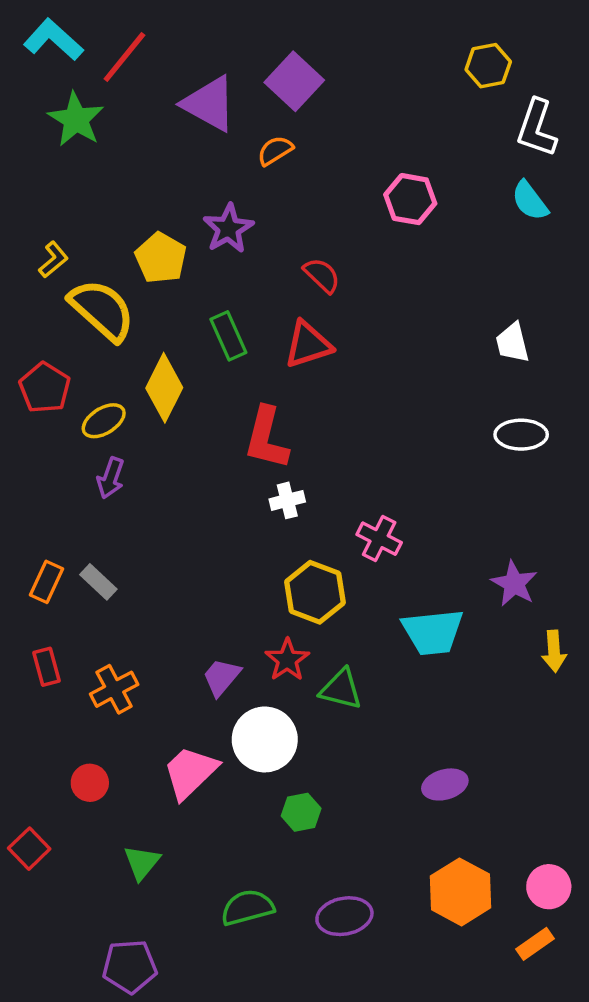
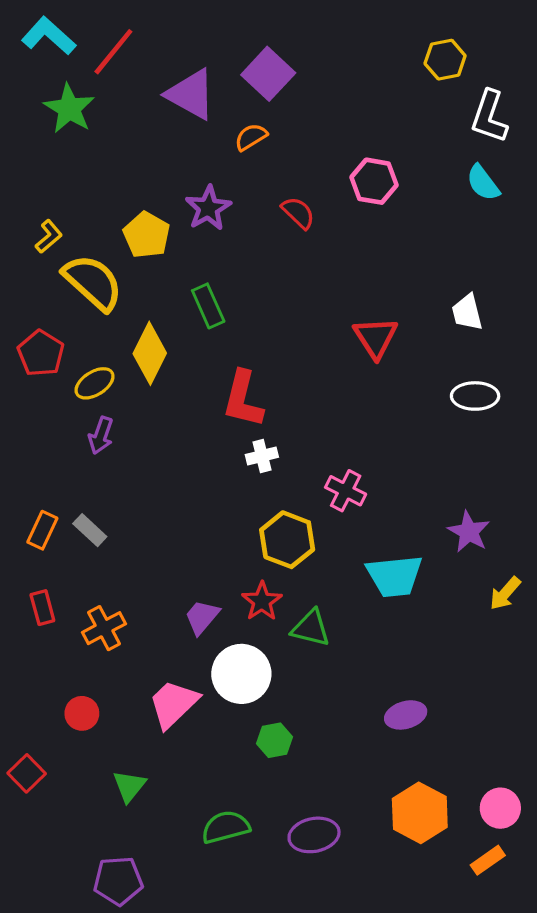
red semicircle: (322, 275) -> (298, 213), moved
red triangle: (308, 345) -> (376, 338), moved, turned -45
yellow arrow: (554, 651) -> (505, 593), turned 45

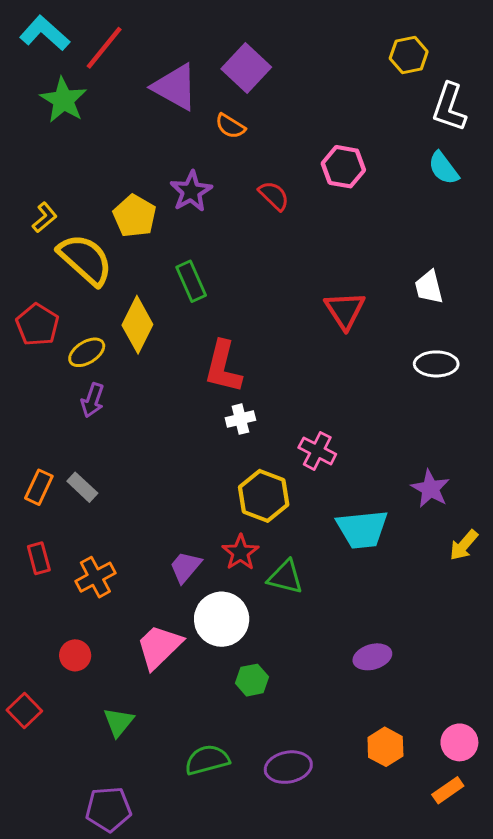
orange semicircle: (251, 137) -> (230, 126), turned -116
orange hexagon: (420, 813) -> (385, 747), size x0.7

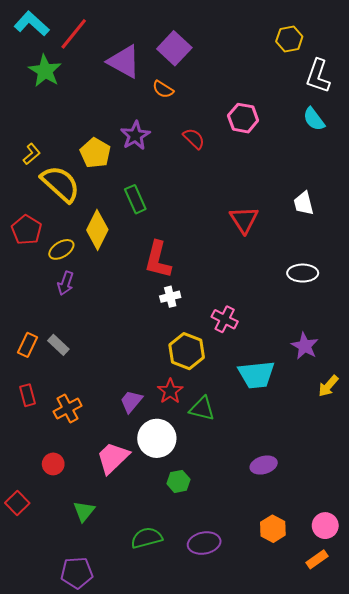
white ellipse: (436, 364) -> (303, 273), moved

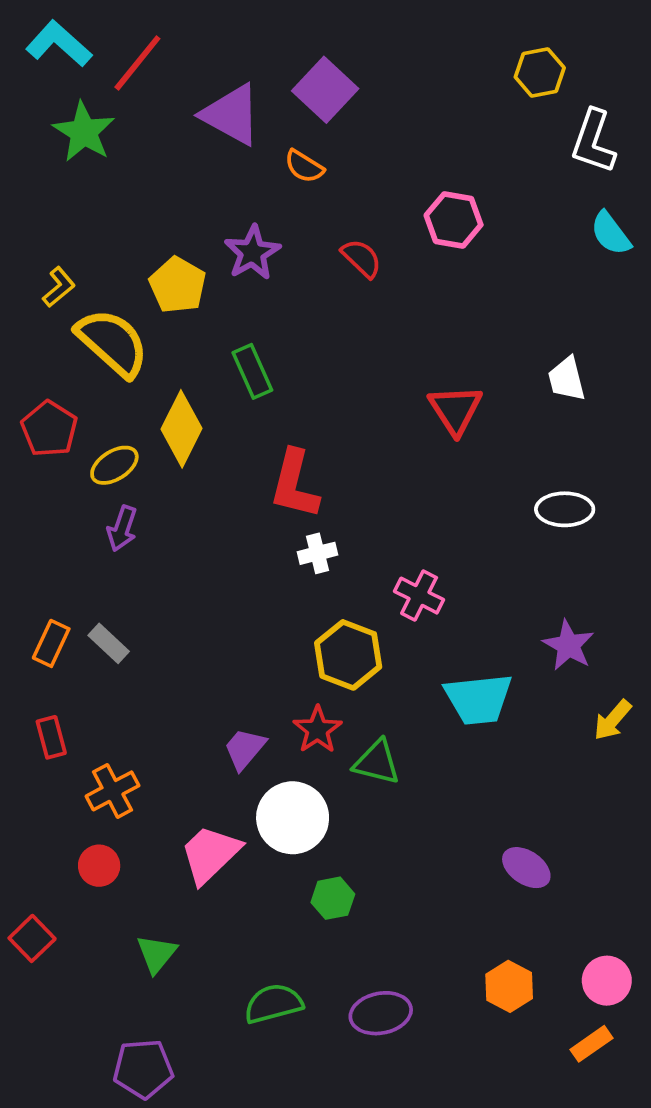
cyan semicircle: (314, 119) -> (611, 233), moved
orange cross: (68, 409) -> (112, 791), moved
purple ellipse: (264, 465) -> (526, 868), moved, turned 50

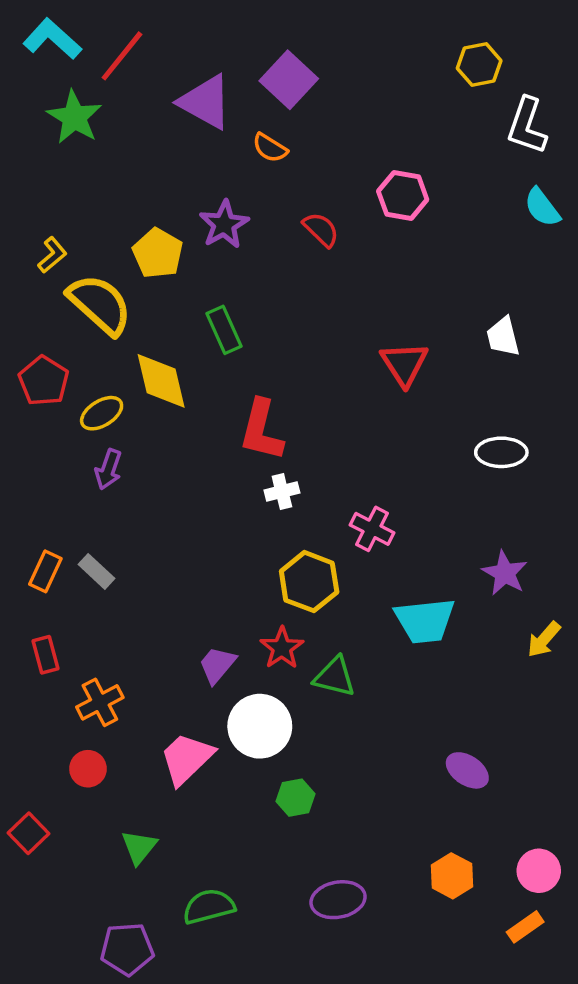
yellow diamond: (181, 429) -> (161, 381), turned -40
green semicircle: (273, 1004) -> (209, 906), moved

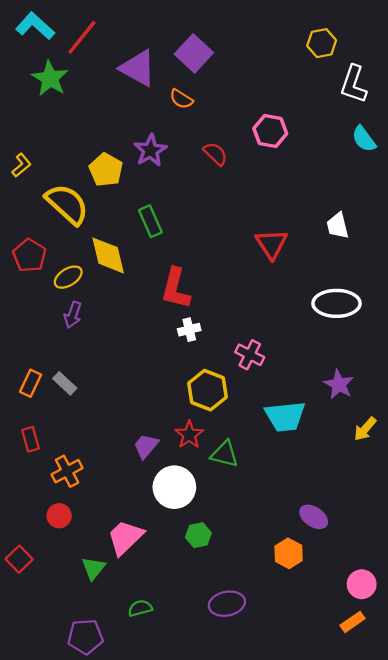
yellow L-shape: (52, 255) -> (21, 165), moved
white ellipse: (501, 452) -> (337, 303), size x1.4
pink trapezoid: (187, 758) -> (125, 537), moved
orange hexagon: (452, 876) -> (289, 553), moved
green semicircle: (209, 906) -> (140, 608), size x0.7

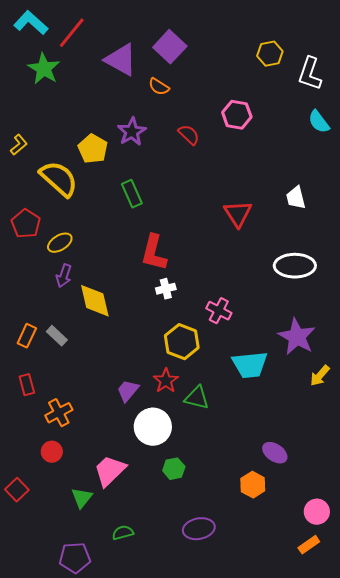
yellow hexagon: (322, 43) -> (270, 54), moved
yellow diamond: (108, 255) -> (95, 301), moved
purple star: (339, 384) -> (297, 337), size x1.4

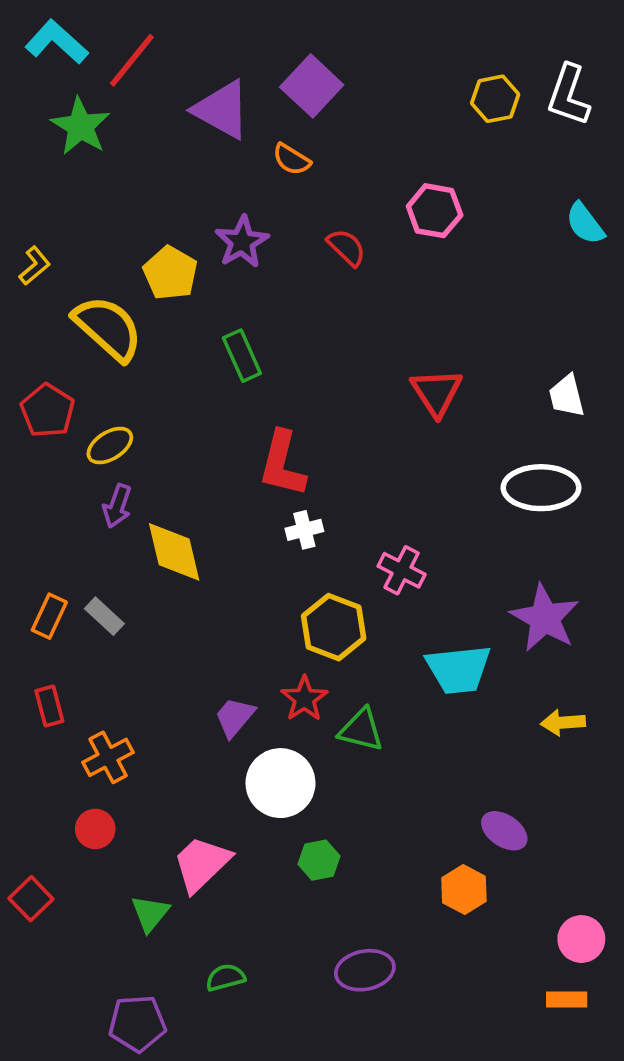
white L-shape: (310, 74) -> (569, 95), moved
white trapezoid: (296, 198) -> (567, 396), moved
yellow arrow: (320, 376) -> (563, 723), moved, turned 45
orange rectangle: (309, 545) -> (567, 1000), turned 35

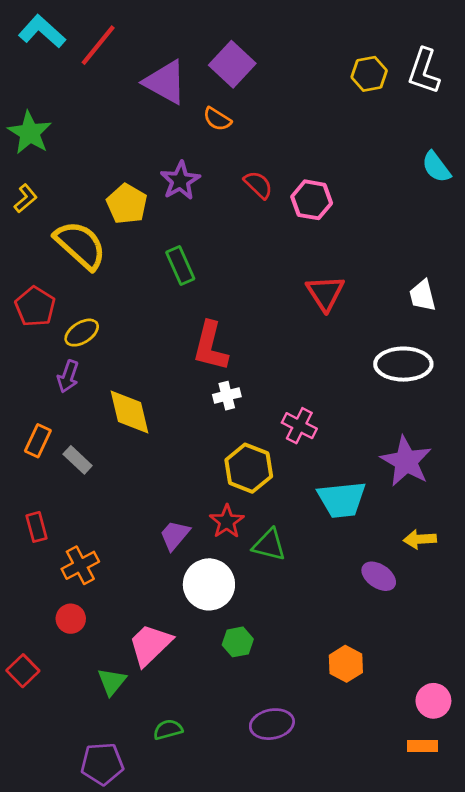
green star: (81, 126) -> (30, 133), moved
pink hexagon: (435, 211) -> (312, 200), moved
purple arrow: (117, 506) -> (68, 376), moved
orange rectangle: (49, 616) -> (38, 441), moved
purple ellipse: (504, 831) -> (379, 576), moved

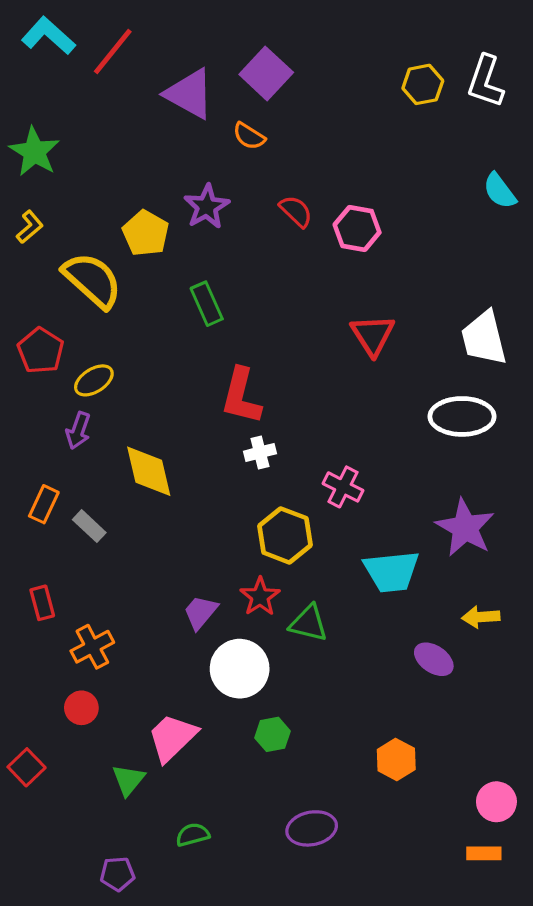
white trapezoid: (423, 296) -> (484, 338), size x1.5
purple pentagon: (102, 764) -> (117, 874), size x0.7

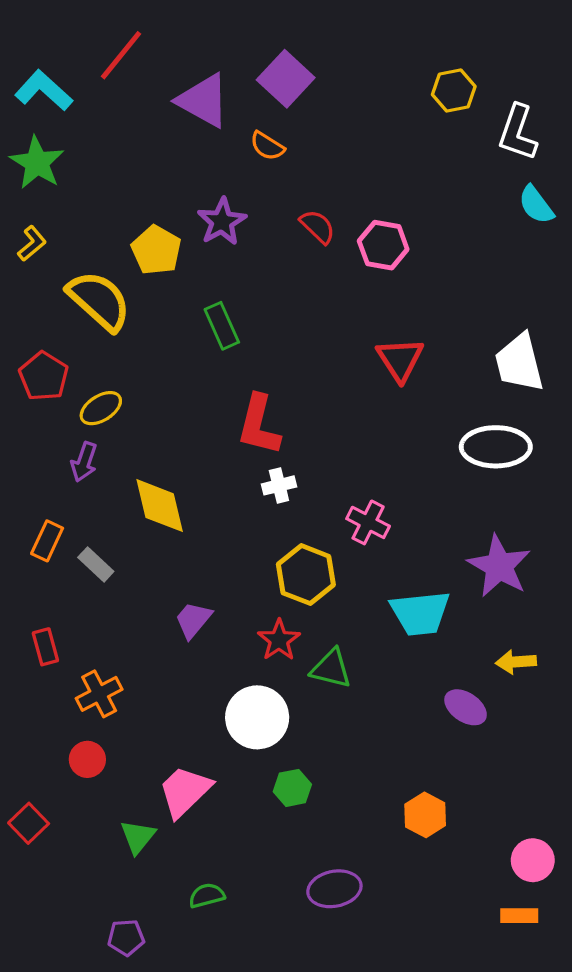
cyan L-shape: (49, 36) -> (44, 91), moved
white L-shape: (486, 81) -> (518, 133), moved
purple trapezoid: (200, 612) -> (193, 620), moved

